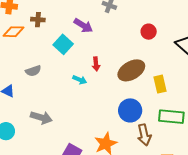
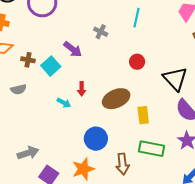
brown cross: (38, 20) -> (28, 60), moved
blue circle: (130, 110) -> (96, 139), moved
gray arrow: (41, 118) -> (28, 153), moved, turned -40

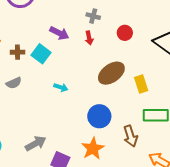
gray cross: (101, 32) -> (93, 16), moved
red arrow: (82, 89) -> (89, 38), moved

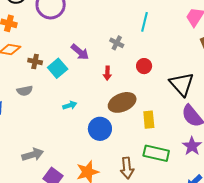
red arrow: (89, 38) -> (107, 73), moved
cyan arrow: (61, 87) -> (70, 105), turned -48
blue circle: (99, 116) -> (100, 129), moved

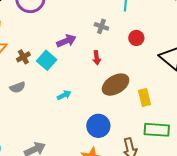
purple arrow: (80, 52) -> (66, 41), turned -54
brown cross: (35, 61) -> (23, 57), turned -32
red circle: (144, 66) -> (136, 38), moved
blue circle: (100, 129) -> (98, 126), moved

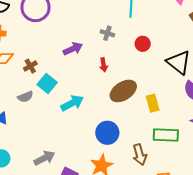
cyan square: (47, 60) -> (47, 83), moved
cyan arrow: (64, 95) -> (72, 103), size x1.6

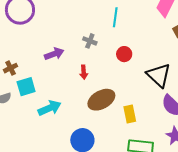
cyan square: (47, 83) -> (26, 87), turned 30

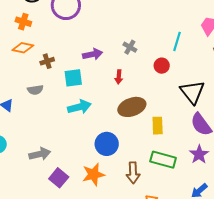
cyan line: (115, 17) -> (177, 41), moved
cyan square: (26, 87) -> (73, 78), moved

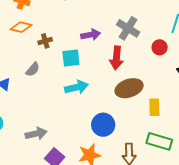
gray cross: (130, 47) -> (128, 28), size x1.6
red arrow: (119, 77) -> (116, 58), size x1.6
gray semicircle: (35, 90) -> (33, 69), turned -42

